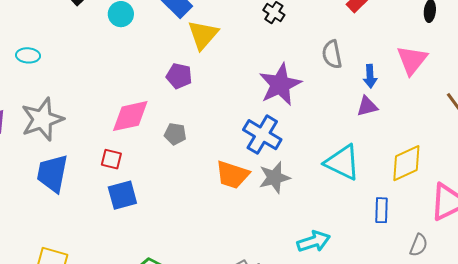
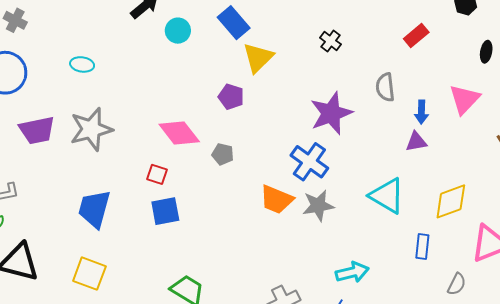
pink diamond: (130, 116) -> (179, 133), turned 60
blue trapezoid: (52, 173) -> (94, 209), moved

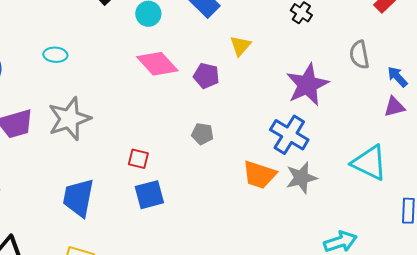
yellow triangle: (258, 58) -> (240, 46), moved, size x0.7
blue arrow: (421, 112) -> (397, 77), turned 140
pink diamond: (179, 133) -> (157, 64), moved

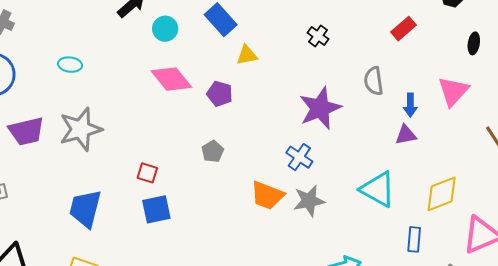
yellow triangle: (240, 46) -> (247, 55), moved, turned 35
blue arrow: (397, 77) -> (410, 105), turned -140
gray pentagon: (202, 134) -> (213, 151), turned 30
blue cross: (289, 135) -> (299, 157), size x0.7

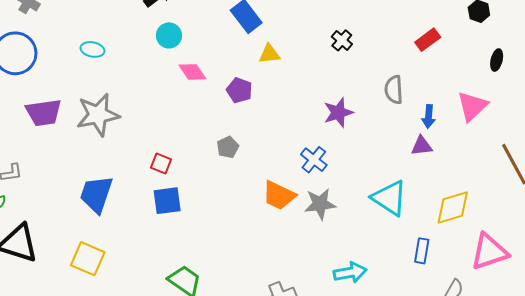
cyan circle: (165, 29) -> (169, 35), moved
pink diamond: (171, 79) -> (192, 72), size x0.7
purple star: (320, 108) -> (338, 113), size x0.7

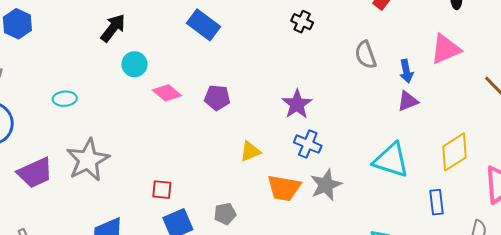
yellow triangle: (269, 54) -> (250, 151), moved
pink triangle: (472, 106) -> (446, 49), turned 36
purple star: (338, 113) -> (297, 104), moved
gray pentagon: (228, 147) -> (225, 214), moved, turned 30

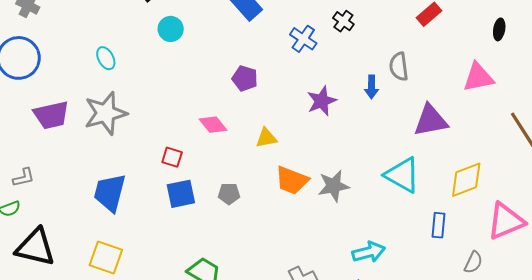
blue arrow: (406, 71) -> (372, 87), moved
pink diamond: (167, 93) -> (213, 125), moved
cyan ellipse: (65, 99) -> (106, 58), moved, turned 55
purple triangle: (408, 101) -> (431, 121), size x1.6
blue cross: (308, 144) -> (303, 39), moved

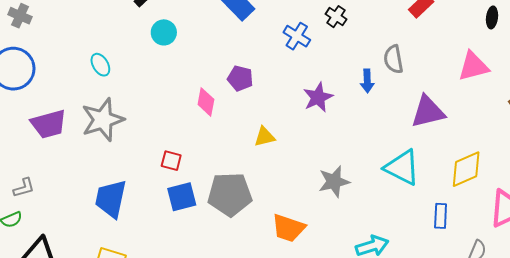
pink diamond: (213, 125) -> (206, 102), moved, turned 52
orange trapezoid: (292, 180) -> (288, 228), moved
gray pentagon: (229, 194) -> (230, 194), size x2.0

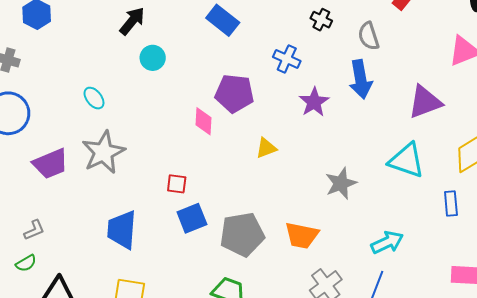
blue cross: (297, 36) -> (287, 59), moved
gray semicircle: (393, 59) -> (369, 36), moved
purple pentagon: (240, 78) -> (234, 93), size x1.5
blue arrow: (367, 81) -> (361, 79), size x1.6
gray pentagon: (230, 194) -> (242, 234), moved

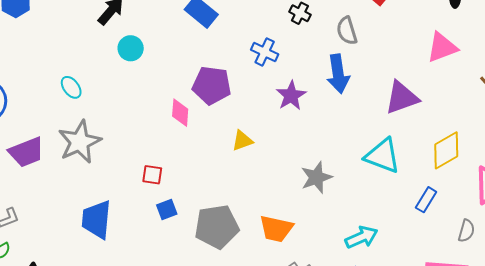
blue rectangle: (451, 204) -> (426, 200), turned 35
blue square: (192, 218) -> (167, 209), size x0.7

